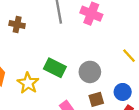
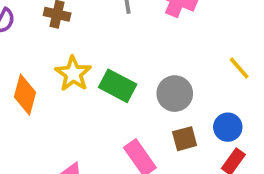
yellow star: (28, 83) -> (73, 74), moved

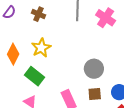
green rectangle: (118, 86) -> (34, 76), moved

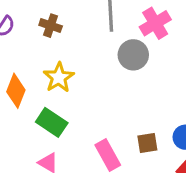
pink cross: (106, 18) -> (155, 23), turned 30
gray circle: (94, 69) -> (133, 55), moved

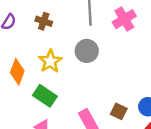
gray circle: (133, 55) -> (87, 51), moved
brown square: (147, 143) -> (119, 111), turned 35

